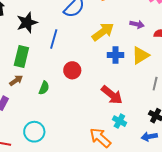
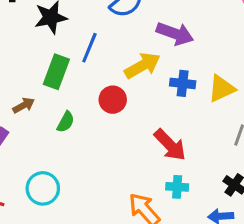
purple arrow: (137, 24) -> (175, 34), moved, size x1.6
yellow arrow: (103, 32) -> (142, 66), moved
green rectangle: (21, 57) -> (56, 72), moved
cyan cross: (119, 121) -> (177, 187), turned -32

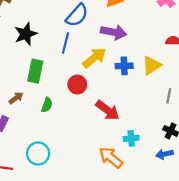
blue line: (89, 48) -> (65, 43), moved
red arrow: (170, 145) -> (108, 110), moved

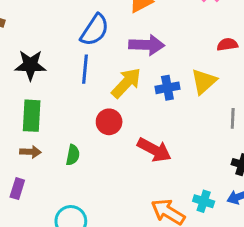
black star: (26, 34) -> (30, 65), turned 30
green rectangle: (35, 71) -> (32, 116), moved
brown arrow: (16, 98) -> (30, 152), turned 48
cyan cross: (131, 138) -> (204, 201), moved, turned 32

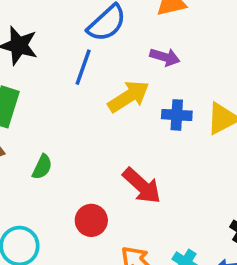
purple arrow: (147, 45) -> (165, 57), size x0.7
red circle: (109, 122) -> (91, 220), moved

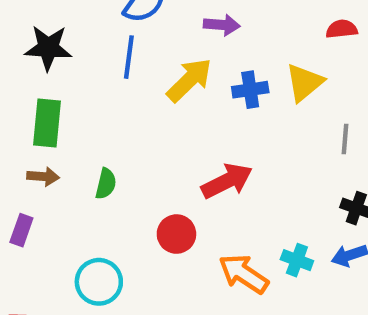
red arrow: (142, 186) -> (227, 181), turned -57

